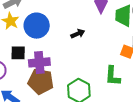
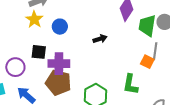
blue circle: (37, 26) -> (60, 27), size x0.6

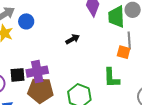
blue circle: (60, 27) -> (26, 21), moved
black square: (39, 52) -> (17, 75), moved

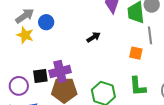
orange square: (124, 52) -> (136, 53), moved
green L-shape: (111, 78) -> (138, 86), moved

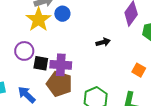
yellow star: (25, 35) -> (38, 20), size x1.4
purple circle: (19, 86) -> (24, 51), moved

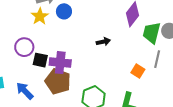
yellow star: (38, 20) -> (40, 16), size x0.7

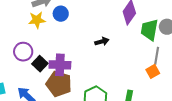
yellow star: (40, 16) -> (37, 20), turned 30
black square: (40, 60) -> (40, 64), turned 35
orange square: (138, 71) -> (153, 71), moved, turned 32

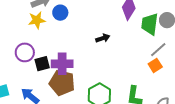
gray line: (157, 56) -> (158, 50), turned 42
black square: (40, 64) -> (42, 64), turned 35

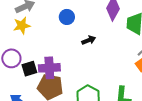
blue circle: (60, 13) -> (67, 17), moved

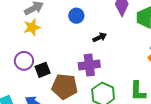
purple cross: (49, 68) -> (89, 65), moved

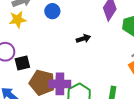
blue circle: (76, 16) -> (52, 11), moved
purple cross: (89, 65) -> (60, 84), moved

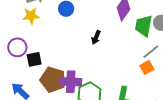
black arrow: (83, 39) -> (96, 37), turned 128

